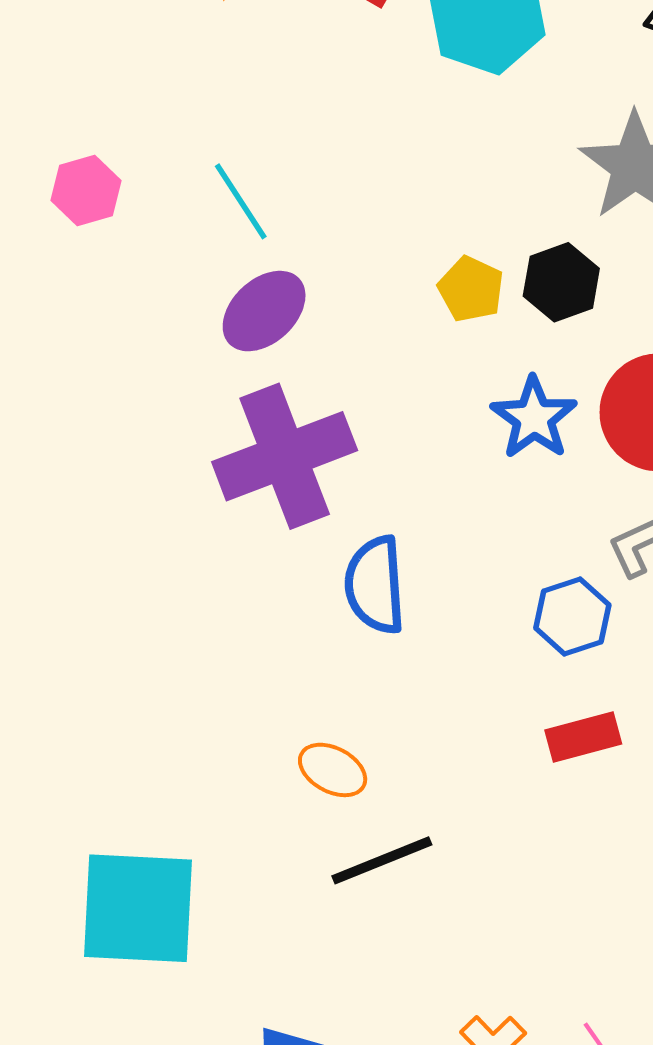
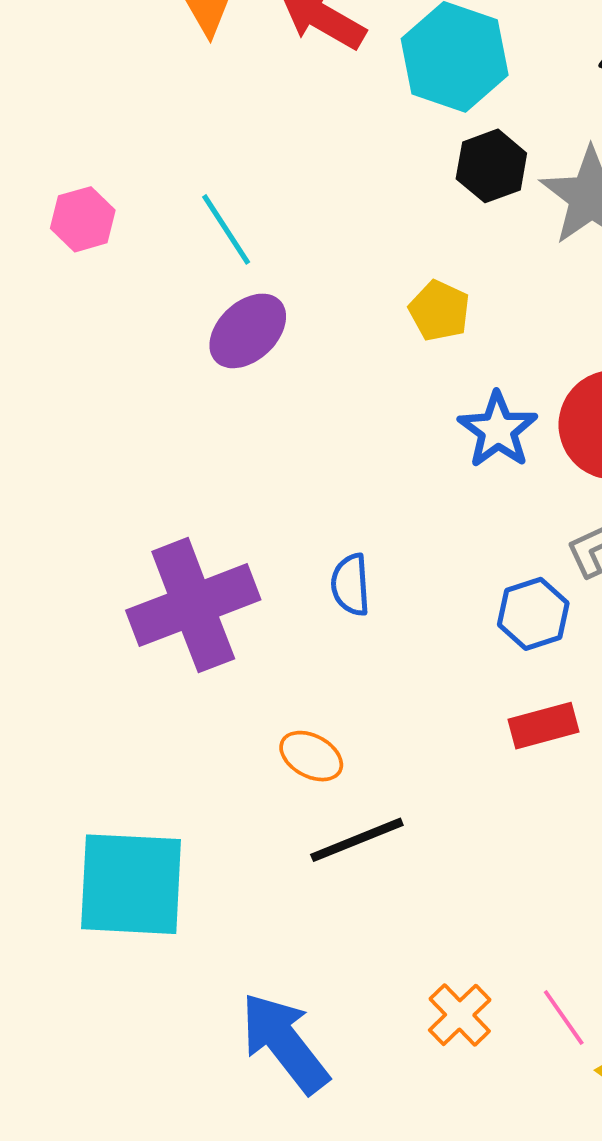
black hexagon: (561, 282) -> (491, 166), moved
purple cross: (285, 456) -> (193, 605), moved
blue semicircle: (375, 585) -> (351, 585), size x0.7

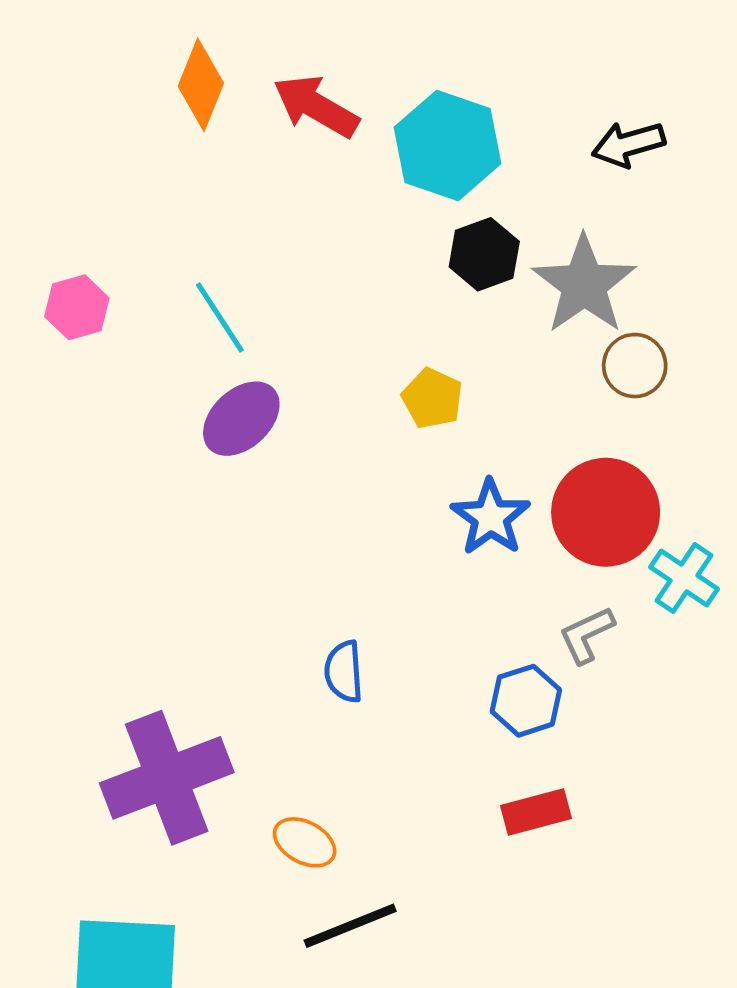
purple cross: (193, 605) -> (167, 778), moved

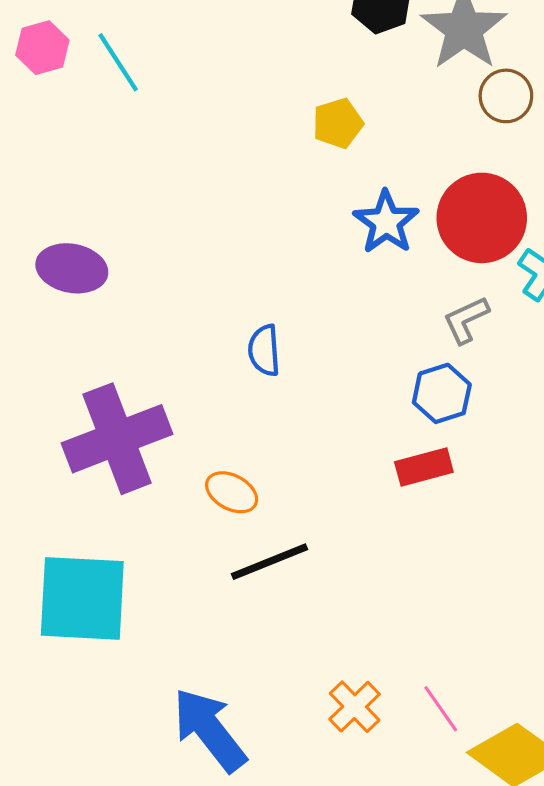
cyan line: (220, 317) -> (118, 62), moved
yellow pentagon: (432, 398) -> (338, 123), turned 30
purple ellipse: (241, 419) -> (72, 268), moved, turned 54
blue hexagon: (526, 701) -> (442, 393), moved

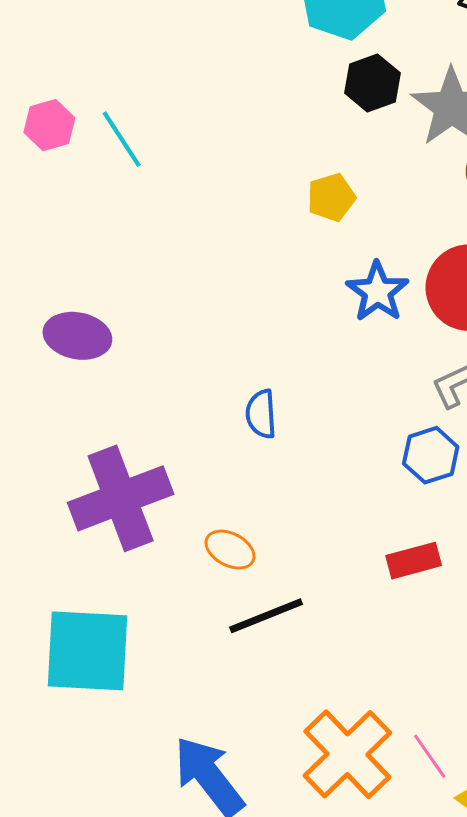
red rectangle: (424, 467) -> (414, 561), moved
orange cross: (355, 707) -> (347, 754), size x1.8

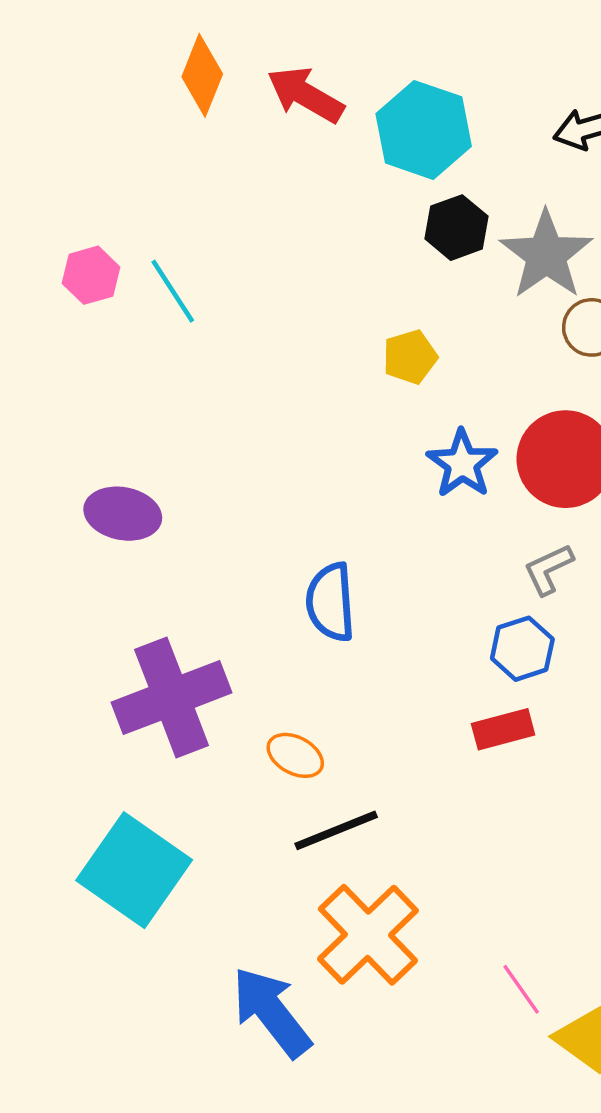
blue semicircle: (261, 414) -> (330, 602), size x1.4
red rectangle: (414, 561) -> (503, 729), moved
cyan square: (88, 651) -> (134, 870), turned 32
orange cross: (347, 754) -> (368, 935), moved

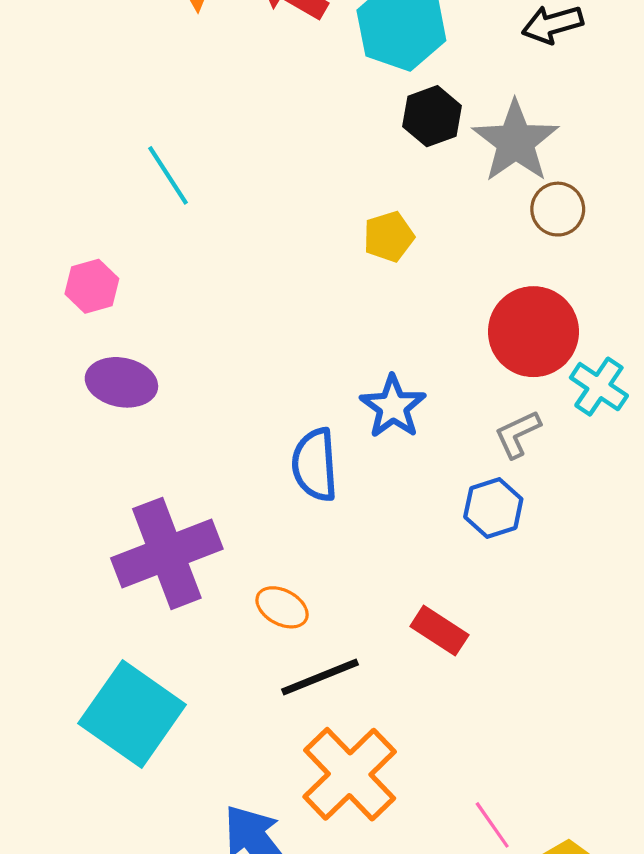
pink hexagon: (91, 275) -> (92, 286), moved
blue star: (462, 464) -> (393, 407), moved
red rectangle: (503, 729) -> (439, 631), moved, turned 48

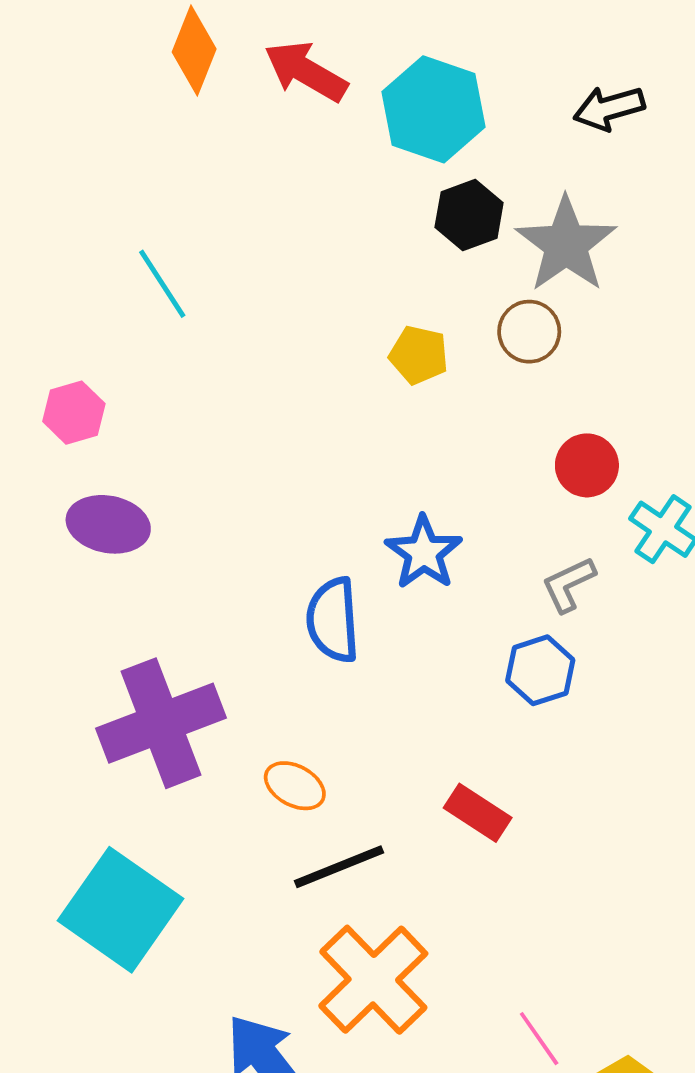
brown circle: (558, 209) -> (529, 332), moved
yellow pentagon: (389, 237) -> (419, 355), turned 30
red circle: (533, 332) -> (587, 465), size x0.6

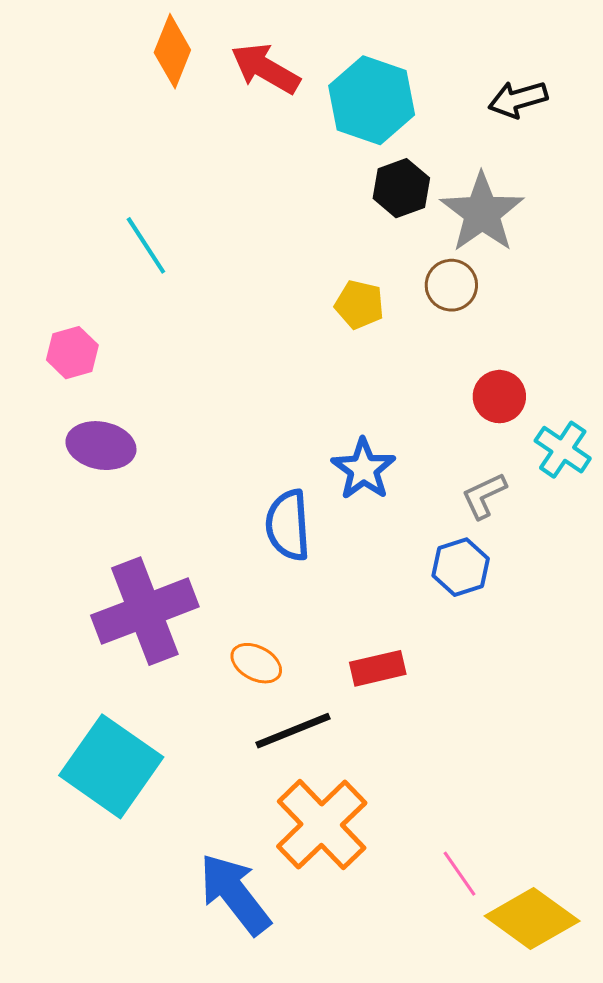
red rectangle: (478, 813) -> (378, 668), moved, turned -46

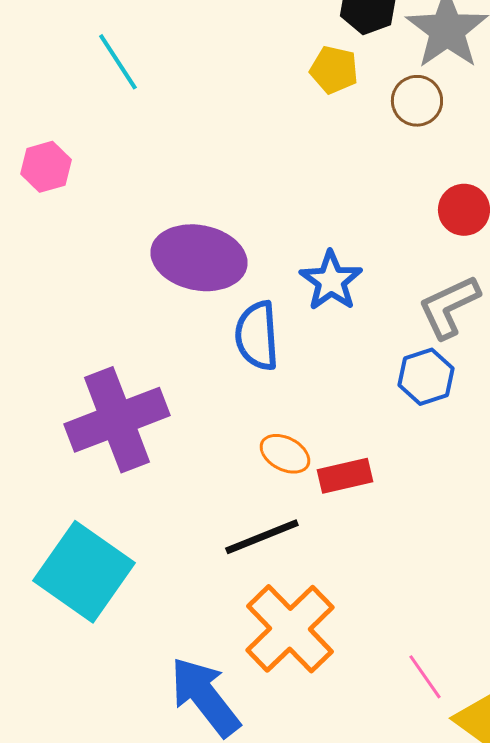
yellow pentagon: (359, 305) -> (334, 70), moved
purple ellipse: (101, 446) -> (199, 258), moved, size x1.4
gray L-shape: (484, 496) -> (449, 307), size x1.4
orange ellipse: (256, 663) -> (285, 454), moved

